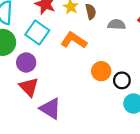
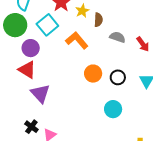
black circle: (122, 80) -> (118, 77), moved
red triangle: (29, 87) -> (27, 70), turned -30

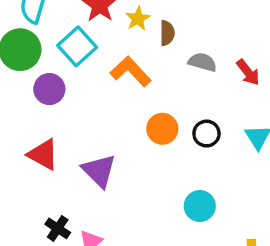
red triangle: (27, 70) -> (43, 154), moved
purple triangle: (40, 94) -> (99, 171), moved
cyan circle: (113, 109) -> (200, 206), moved

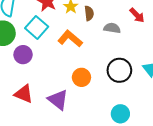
red arrow: (248, 72) -> (137, 15), moved
orange circle: (162, 129) -> (81, 77), moved
black circle: (206, 134) -> (119, 70), size x1.5

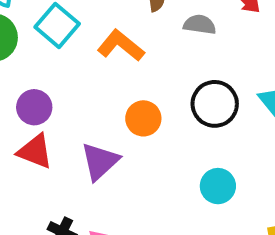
purple circle: (23, 55) -> (34, 107), moved
purple triangle: (58, 100) -> (100, 161), turned 40

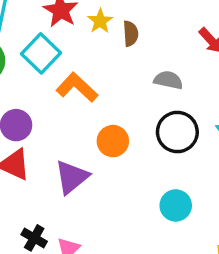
gray semicircle: (200, 25) -> (168, 80), moved
orange L-shape: (121, 46) -> (77, 87), moved

